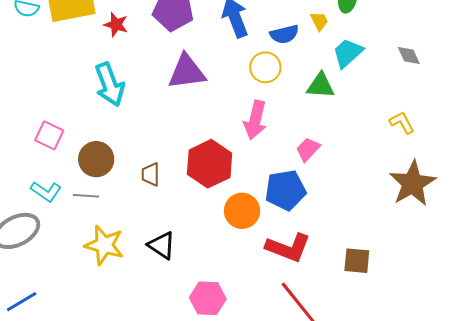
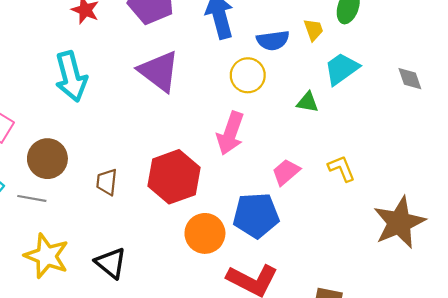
purple triangle: (187, 72) -> (159, 71), turned 39
green triangle: (321, 86) -> (308, 102), size x0.7
yellow L-shape: (402, 122) -> (342, 168), moved

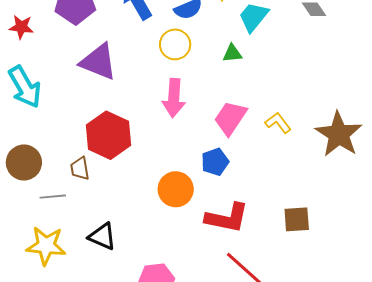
yellow L-shape: (342, 168) -> (278, 123), moved
pink trapezoid: (286, 172) -> (230, 118), size x1.4
red hexagon: (174, 177) -> (108, 135), moved
gray line: (32, 198) -> (53, 197), moved
blue pentagon: (256, 215) -> (215, 162), size x0.7

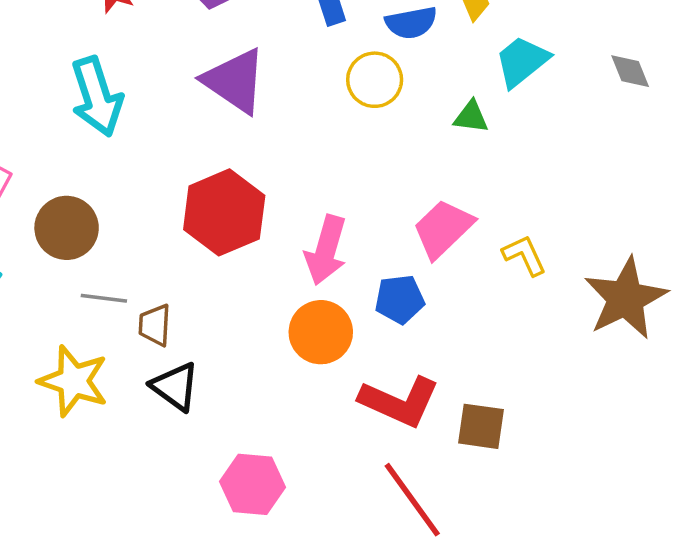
pink arrow: (174, 98) -> (326, 250), moved
brown trapezoid: (80, 168) -> (155, 325), moved
brown square: (297, 219) -> (481, 426), moved

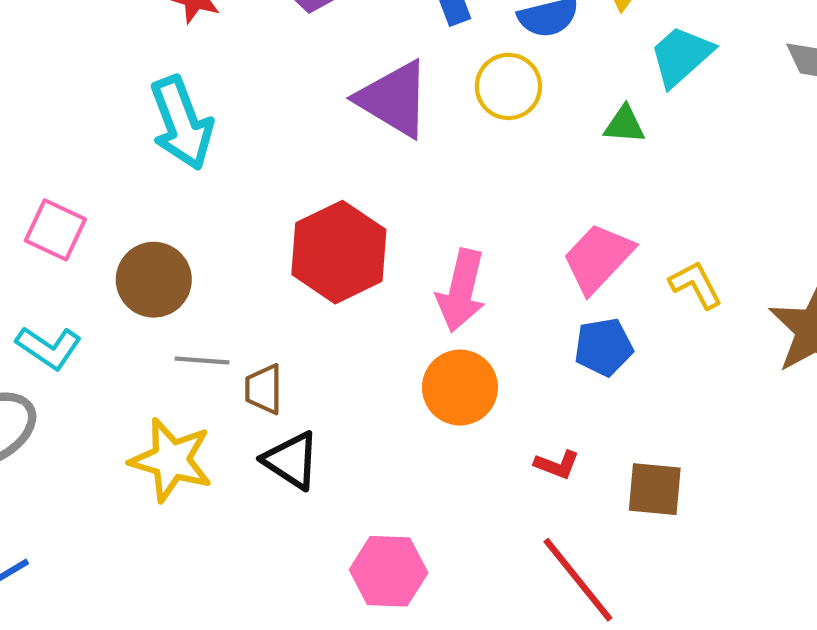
purple triangle: (235, 81) -> (394, 99), moved
blue pentagon: (400, 299) -> (604, 347), moved
red L-shape: (399, 402) -> (557, 465), size x0.5

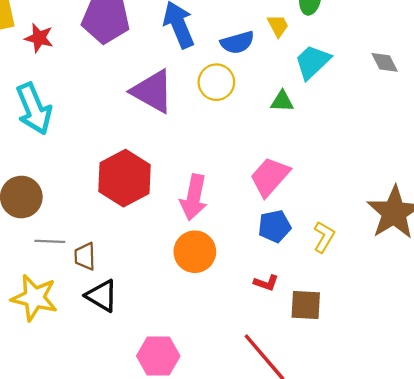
yellow L-shape: (696, 285) -> (324, 237), moved, turned 60
red L-shape: (557, 465) -> (266, 283), moved

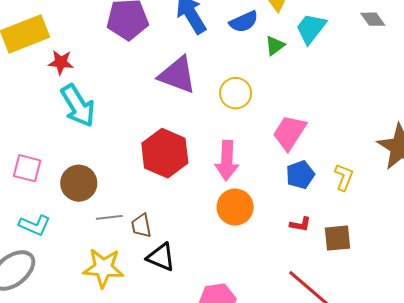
red star: (39, 38) -> (61, 62), moved
yellow circle: (216, 82) -> (236, 93), moved
green triangle: (282, 101) -> (275, 46), moved, turned -30

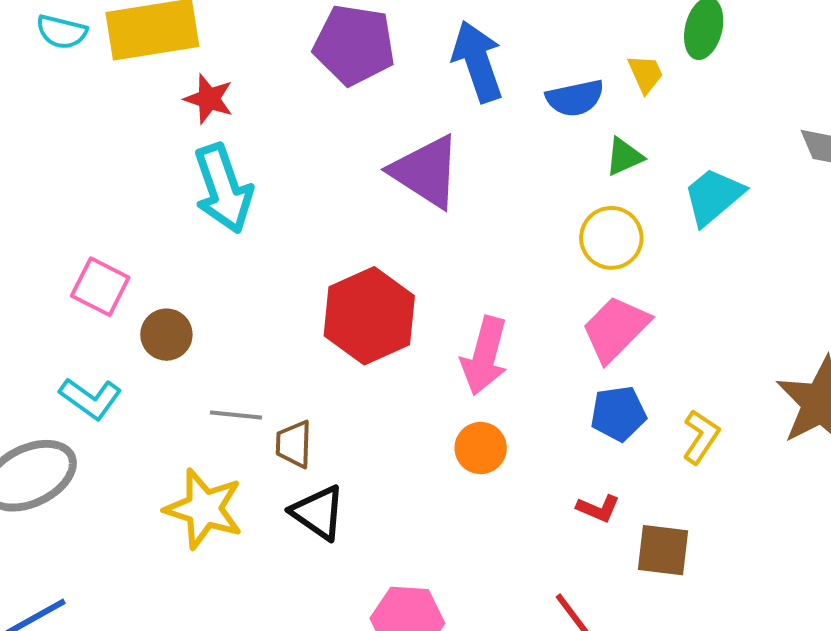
cyan trapezoid: (311, 28) -> (713, 196), moved
yellow circle: (236, 93) -> (611, 238), moved
brown circle: (79, 183) -> (166, 335), moved, size x0.7
orange circle: (235, 207) -> (481, 448), size x0.7

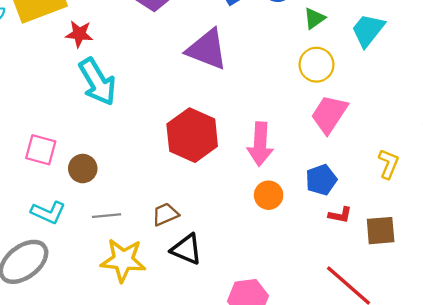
blue pentagon: (618, 414) -> (321, 180), moved
gray line: (236, 415) -> (106, 216), moved
brown trapezoid: (294, 444) -> (165, 214), turned 76

